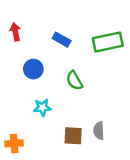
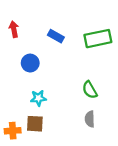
green semicircle: (74, 81) -> (90, 90), moved
brown square: (73, 136) -> (35, 124), moved

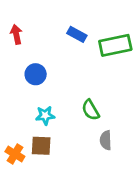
blue rectangle: (56, 36) -> (77, 34), moved
green semicircle: (90, 90) -> (91, 110), moved
orange cross: (13, 131) -> (15, 154), turned 35

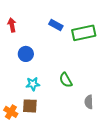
gray semicircle: (106, 140) -> (89, 102), moved

